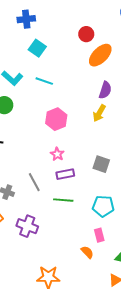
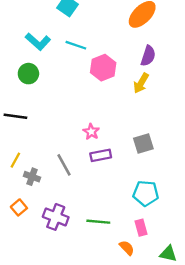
pink hexagon: (56, 119) -> (103, 68), moved
gray square: (101, 164) -> (143, 143), turned -36
green line: (63, 200) -> (98, 222), moved

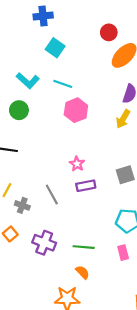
pink hexagon: (103, 68) -> (76, 110), moved
orange semicircle: (127, 248) -> (82, 272), moved

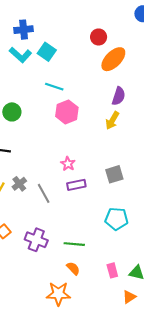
blue cross: (43, 16) -> (24, 30), moved
cyan L-shape: (28, 81) -> (20, 55), moved
gray cross: (22, 205) -> (19, 184), moved, turned 32
pink rectangle: (123, 253) -> (112, 270), moved

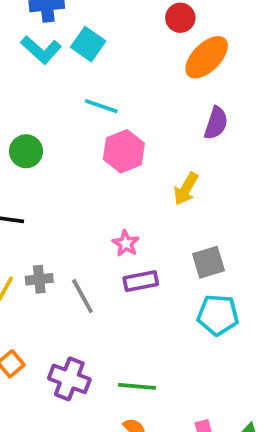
yellow arrow: (112, 120) -> (186, 189), moved
gray cross: (19, 184) -> (39, 279), turned 32
cyan pentagon: (117, 219) -> (218, 315), moved

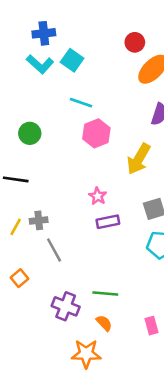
yellow arrow: (186, 189) -> (139, 159), size x1.4
gray line: (82, 296) -> (54, 250), moved
purple cross: (69, 379) -> (66, 306), moved

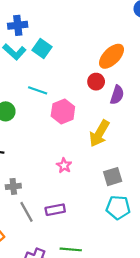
red circle: (135, 42) -> (96, 82), moved
cyan line: (81, 103) -> (38, 90), moved
purple rectangle: (108, 222) -> (55, 210), moved

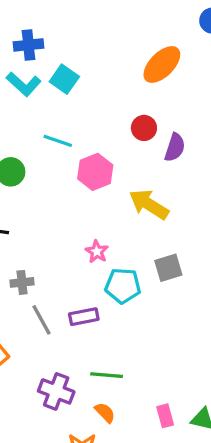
orange ellipse: (112, 56) -> (162, 65), moved
yellow arrow: (99, 133) -> (149, 204), turned 92
cyan pentagon: (118, 207) -> (123, 286), moved

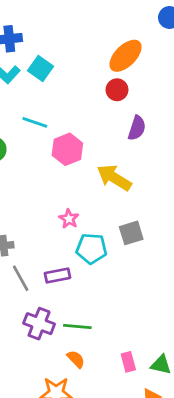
red circle: (144, 128) -> (117, 90), moved
purple cross: (56, 391) -> (39, 324), moved

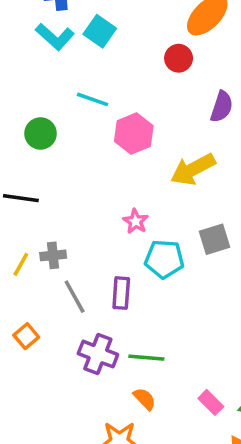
red circle: (117, 90) -> (179, 58), moved
yellow arrow: (114, 178) -> (193, 169), turned -60
purple rectangle: (57, 275) -> (121, 293), turned -75
pink rectangle: (128, 362) -> (211, 402), turned -30

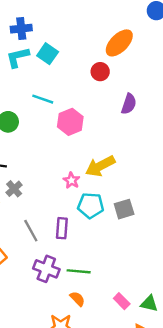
cyan L-shape: (55, 37) -> (18, 57), turned 125
yellow arrow: (193, 169) -> (100, 166), moved
gray square: (214, 239) -> (124, 209), moved
gray cross: (53, 255) -> (14, 189), moved, turned -35

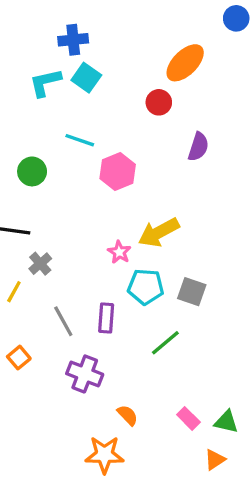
blue cross: (21, 29) -> (73, 40), moved
gray square: (124, 209) -> (192, 292), turned 36
green line: (79, 271) -> (165, 343), moved, turned -45

